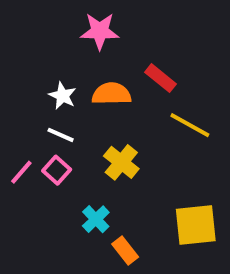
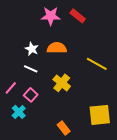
red rectangle: (160, 78) -> (78, 16), moved
pink square: (57, 170) -> (31, 95), moved
cyan cross: (96, 219) -> (19, 112), moved

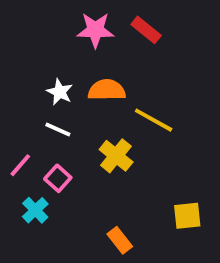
yellow line: (97, 64) -> (154, 120), moved
yellow square: (100, 115) -> (187, 216), size x0.7

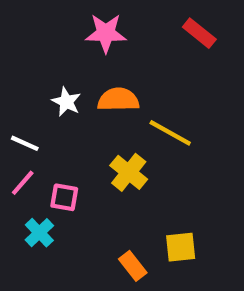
red rectangle: (146, 30) -> (199, 33), moved
white line: (58, 129) -> (25, 143), moved
pink square: (58, 178) -> (64, 197), turned -32
yellow square: (187, 216) -> (181, 247), moved

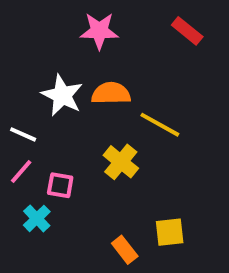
white star: (66, 102) -> (62, 95), size x1.5

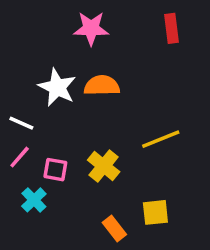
red rectangle: (187, 31) -> (171, 28), turned 44
yellow line: (160, 125) -> (161, 139), moved, turned -51
yellow cross: (121, 162) -> (104, 166), moved

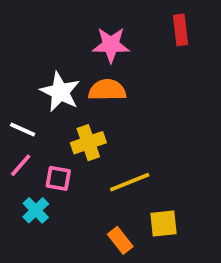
pink star: (91, 28) -> (111, 45), moved
yellow line: (161, 139) -> (130, 182), moved
yellow cross: (104, 166) -> (88, 143), moved, turned 32

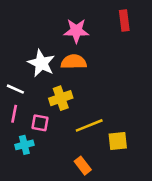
pink line: (21, 165) -> (14, 114), turned -30
cyan cross: (36, 210) -> (24, 145), turned 30
yellow square: (164, 223) -> (118, 141), moved

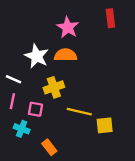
pink star: (76, 31) -> (68, 27), turned 30
yellow line: (89, 125) -> (79, 112), turned 35
cyan cross: (24, 145) -> (22, 129), turned 35
orange rectangle: (83, 166) -> (49, 147), moved

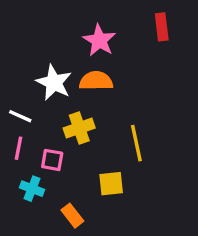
yellow line: (79, 112) -> (136, 143), moved, turned 65
yellow square: (105, 125) -> (111, 184), moved

